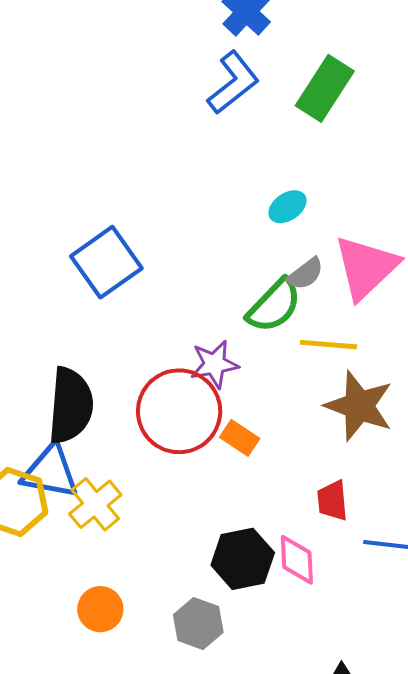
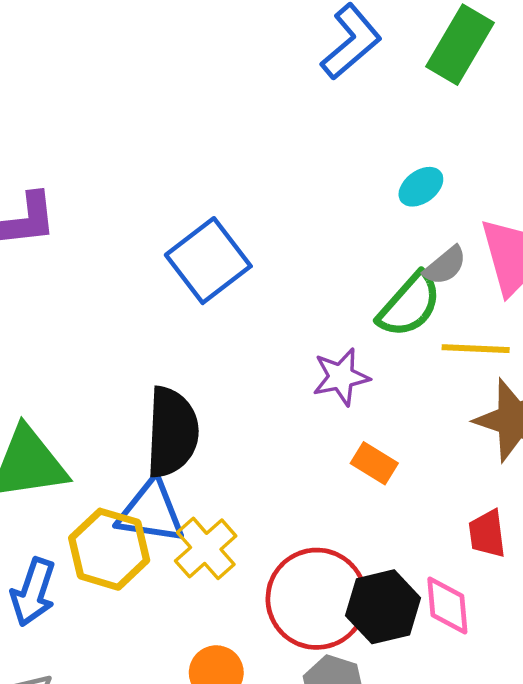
red circle: (179, 411) -> (317, 599), moved

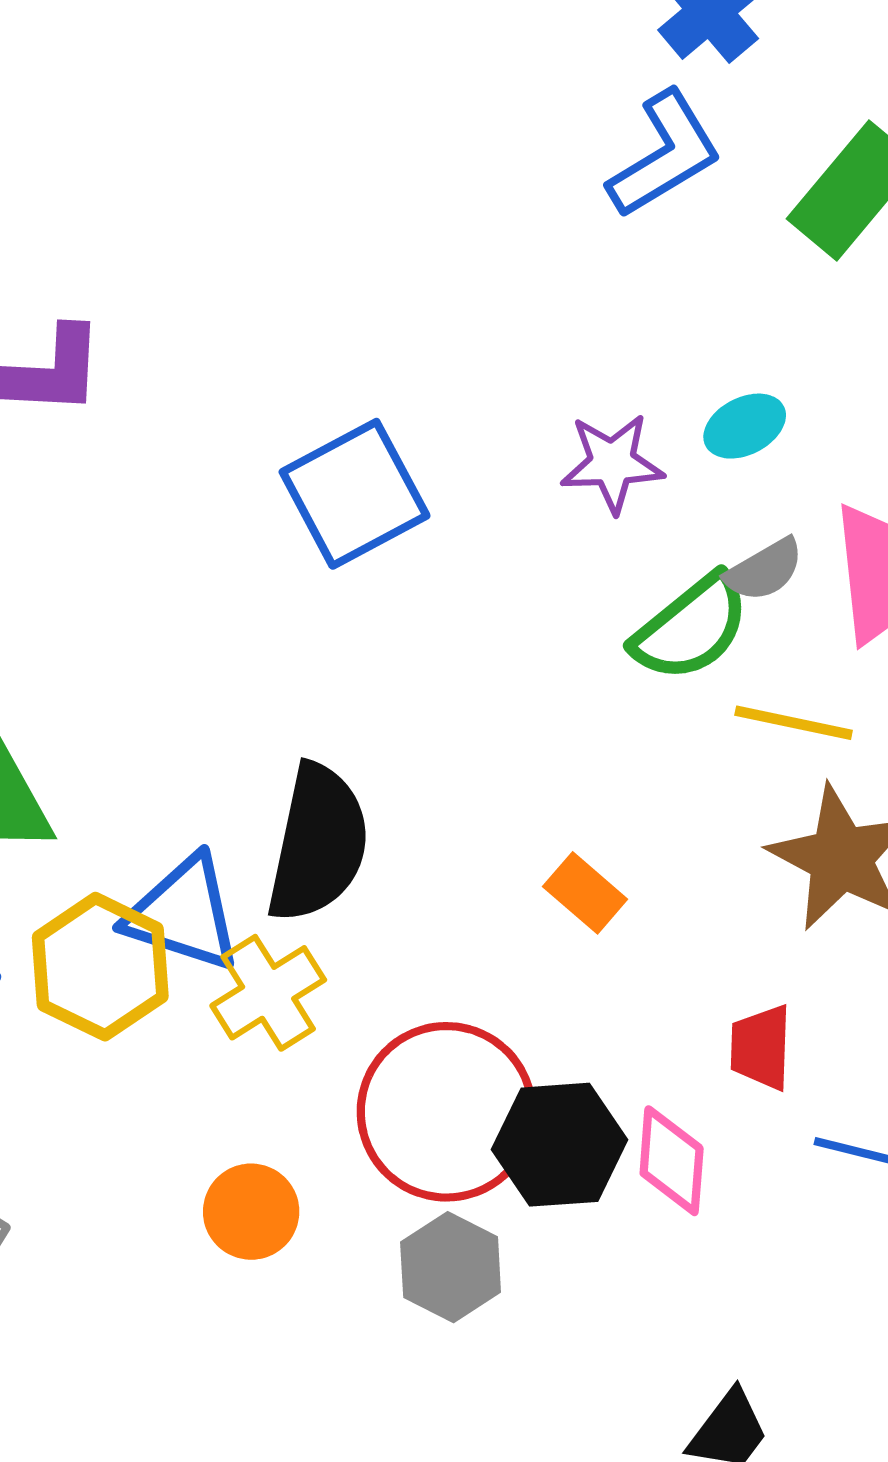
purple star: (341, 377) -> (612, 463), moved
black semicircle: (172, 432) -> (318, 843), moved

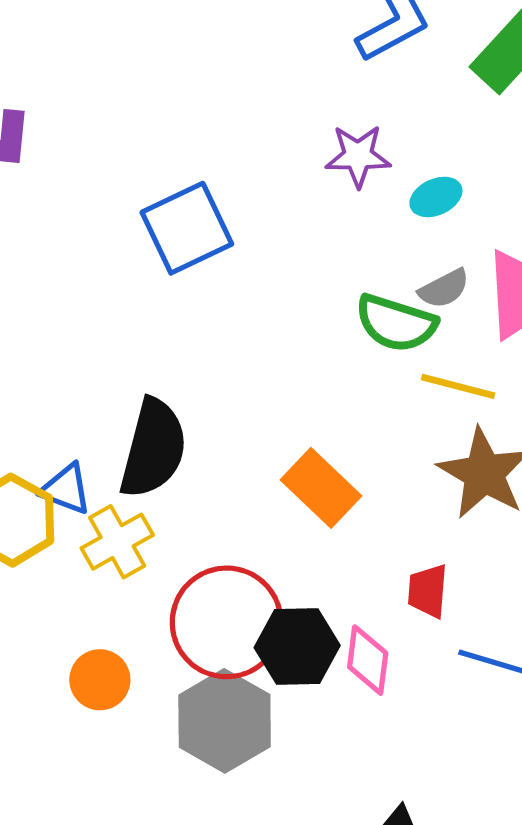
purple star: (612, 463) -> (358, 156), moved
green semicircle: (691, 628) -> (396, 323), turned 54
orange rectangle: (585, 893) -> (321, 488), size x1.5
blue triangle: (183, 914) -> (66, 489), size x0.7
gray hexagon: (451, 1267) -> (225, 721), size x1.5

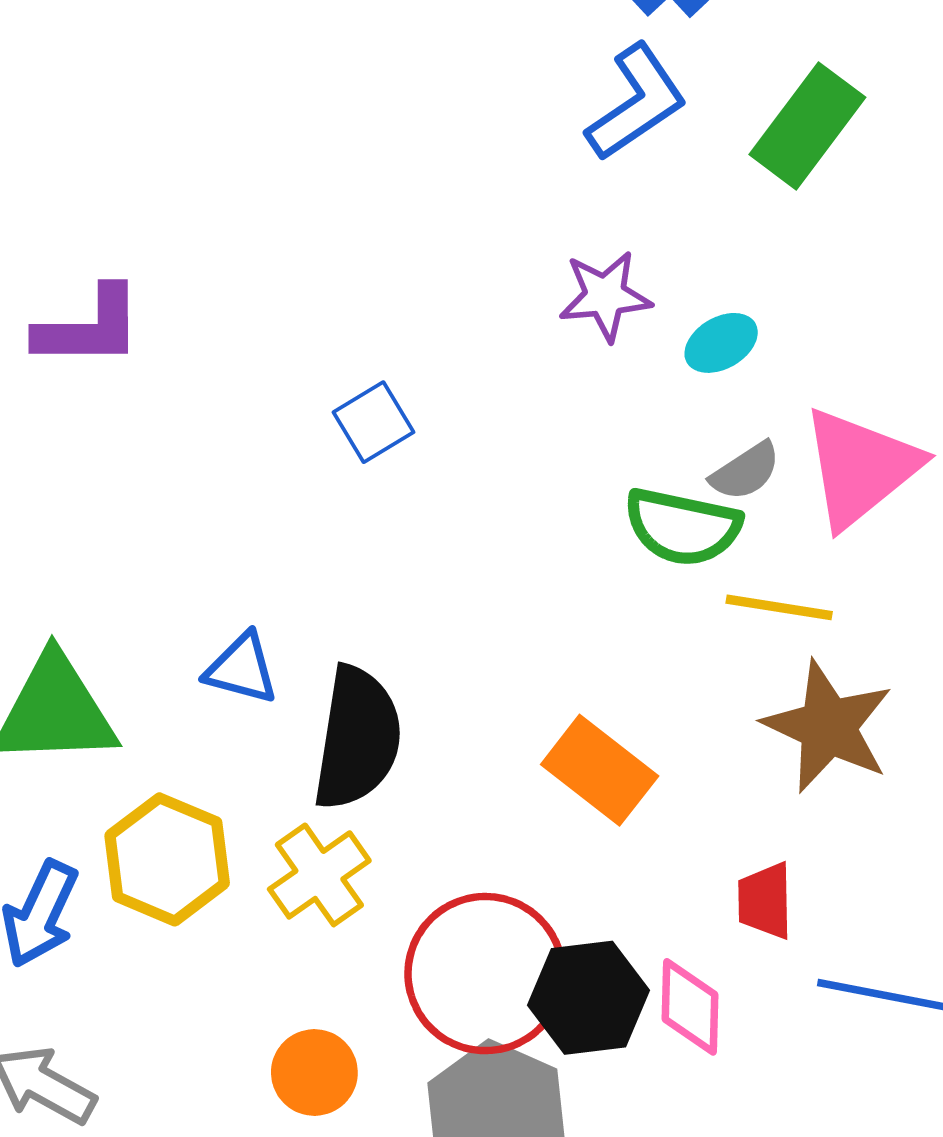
blue square: (187, 228) -> (374, 422), size x0.6
blue triangle: (66, 489) -> (242, 669), moved

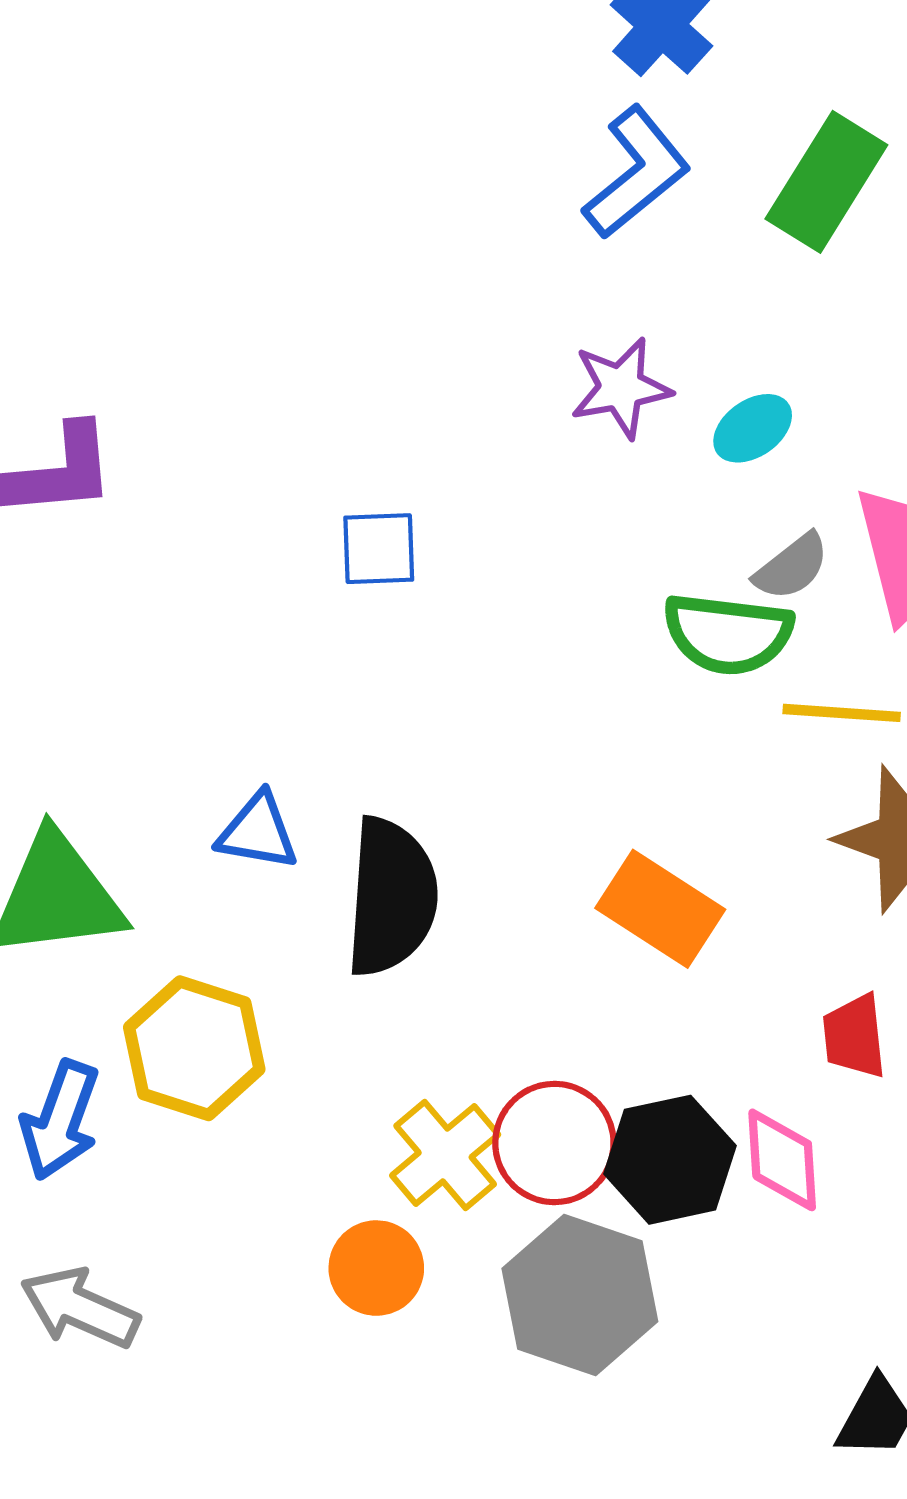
blue square: (374, 422) -> (379, 549), turned 34
yellow cross: (319, 875) -> (445, 1155), moved
red circle: (485, 974) -> (554, 1143), size x0.7

